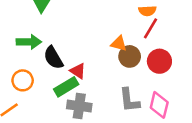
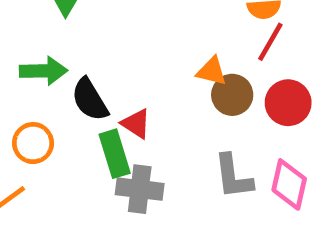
green rectangle: (66, 87) -> (115, 154), turned -75

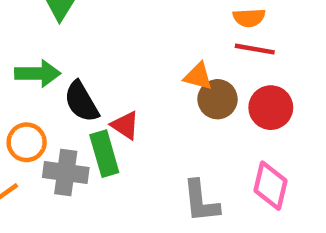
red line: (270, 42) -> (255, 49), turned 69
gray L-shape: (233, 177) -> (201, 201), moved
gray cross: (140, 189) -> (66, 173), moved

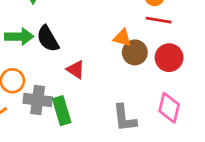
black semicircle: (81, 102) -> (48, 39), moved
green rectangle: (104, 154) -> (62, 111), moved

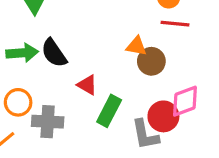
red circle: (169, 58) -> (163, 116), moved
pink diamond: (169, 108) -> (185, 101), moved, turned 60
green rectangle: (62, 111) -> (109, 111), moved, turned 48

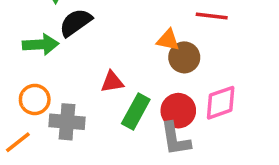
black semicircle: (54, 53) -> (76, 22), moved, turned 88
red triangle: (87, 85) -> (112, 82), turned -40
red circle: (163, 116) -> (178, 111), moved

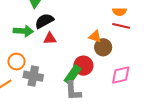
red triangle: (112, 82) -> (50, 38), moved
red circle: (178, 111) -> (83, 66), moved
gray L-shape: (175, 139) -> (73, 91), moved

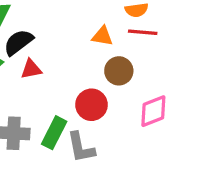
orange triangle: (95, 37) -> (102, 36), moved
green rectangle: (73, 75) -> (54, 133), moved

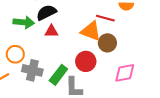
red line: (143, 32) -> (105, 18), moved
orange triangle: (102, 36) -> (91, 31), moved, size x1.5

